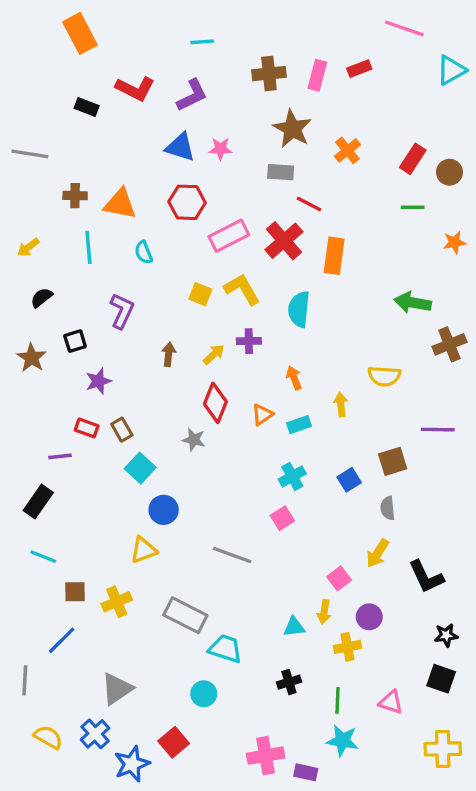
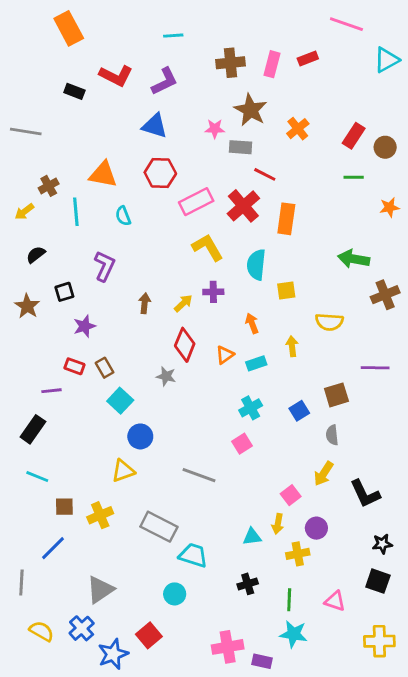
pink star: (220, 149) -> (215, 129), moved
brown cross: (75, 196) -> (49, 186), moved, turned -30
yellow square: (200, 294) -> (286, 290), moved, turned -30

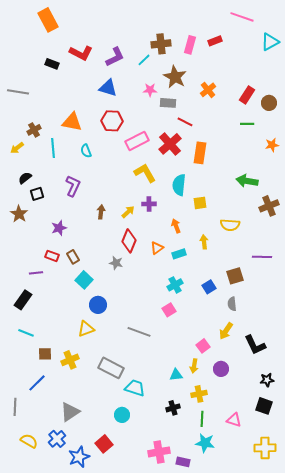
cyan line: (173, 36) -> (144, 60), moved, turned -40
black square: (64, 292) -> (37, 194), moved
yellow cross: (298, 554) -> (199, 394), moved

